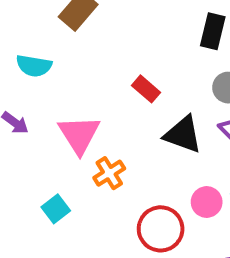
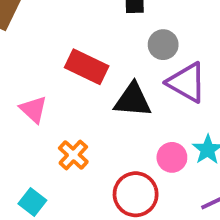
red rectangle: (146, 89) -> (87, 67), size x1.5
pink triangle: (79, 135) -> (33, 109), moved, size x0.7

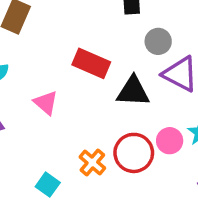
orange cross: (73, 155) -> (92, 163), moved
red circle: (136, 194) -> (134, 153), moved

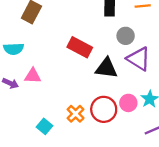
pink triangle: (46, 103) -> (33, 76), moved, turned -42

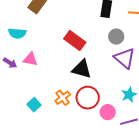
black triangle: (106, 68) -> (82, 69), moved
pink circle: (128, 103) -> (108, 112), moved

